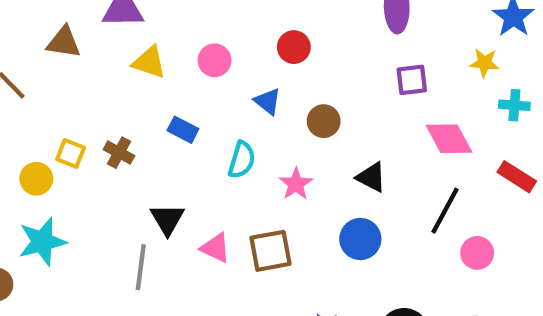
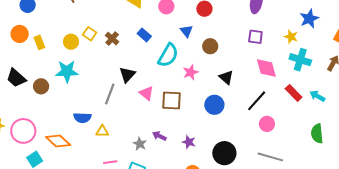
cyan cross: (514, 105) -> (300, 60), size x1.5
cyan semicircle: (242, 160) -> (168, 55), size x1.4

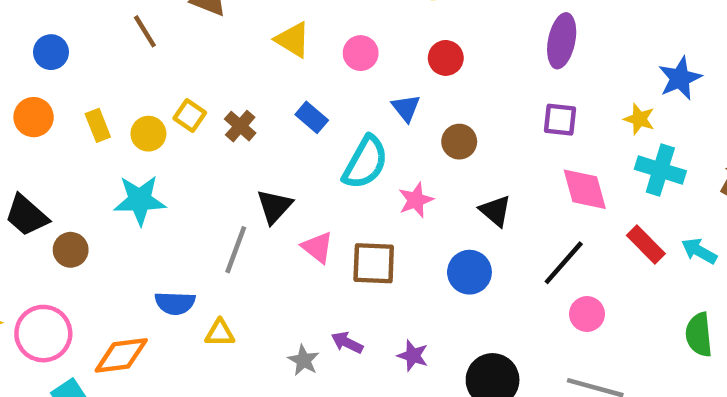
yellow rectangle: (39, 42) -> (98, 125), moved
brown circle: (41, 86) -> (71, 250), moved
orange diamond: (58, 141) -> (121, 355), turned -50

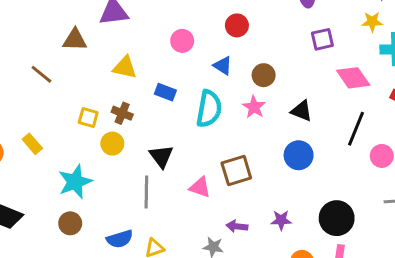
yellow triangle: (293, 40) -> (125, 67), moved
yellow circle: (148, 134) -> (112, 144), moved
pink star: (416, 200) -> (254, 107), moved
pink triangle: (318, 247) -> (200, 187), moved
brown circle: (71, 250) -> (70, 223), moved

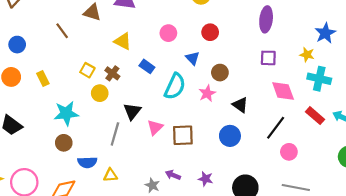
pink triangle: (200, 187) -> (155, 127), moved, turned 42
brown circle: (70, 223) -> (64, 143), moved

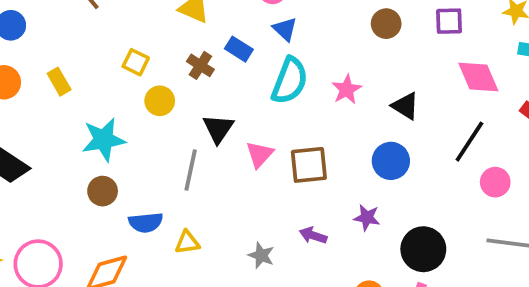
blue triangle: (193, 58) -> (285, 29), moved
brown cross: (112, 73) -> (200, 65), moved
brown circle: (220, 73) -> (386, 24), moved
purple arrow: (173, 175) -> (313, 235), moved
purple star: (206, 179) -> (367, 218), moved

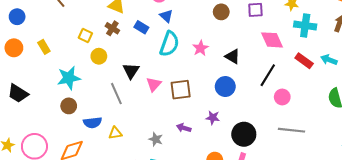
brown cross: (200, 65) -> (112, 28), moved
gray line: (191, 170) -> (116, 94), turned -35

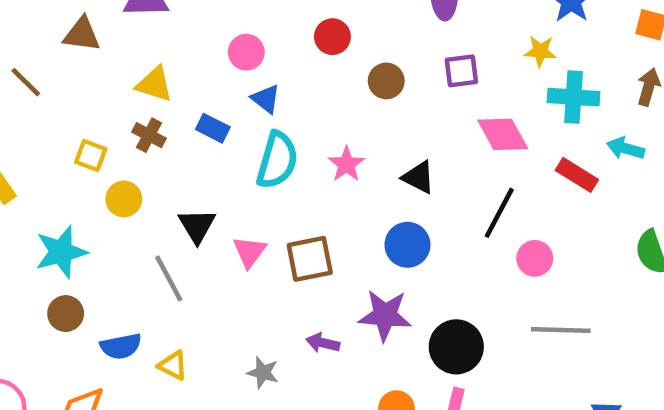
cyan arrow: (329, 60) -> (625, 148), moved
purple star: (213, 118) -> (385, 315), size x1.6
yellow triangle: (115, 133) -> (173, 365), turned 40

